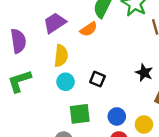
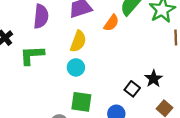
orange semicircle: (89, 29) -> (111, 23), turned -36
black square: (97, 79) -> (132, 89), moved

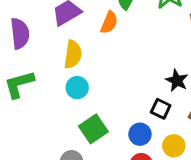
black square: (132, 89) -> (161, 109), moved
green square: (81, 102) -> (93, 129), turned -30

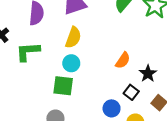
orange semicircle: (109, 22) -> (123, 60), moved
green square: (93, 129) -> (63, 86), moved, turned 30

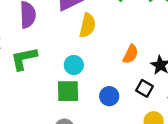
yellow semicircle: (73, 38) -> (88, 25), moved
blue circle: (112, 108) -> (109, 96), moved

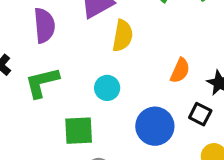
green square: (68, 91) -> (79, 131), moved
blue circle: (109, 96) -> (155, 126), size x1.5

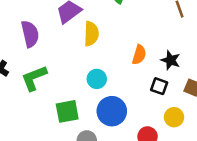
cyan circle: (107, 88) -> (97, 79), moved
blue circle: (155, 126) -> (112, 111), moved

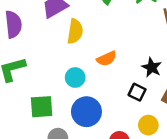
orange semicircle: (139, 55) -> (107, 59), moved, turned 42

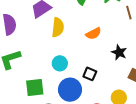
orange semicircle: (107, 59) -> (93, 34), moved
black square: (137, 92) -> (90, 74), moved

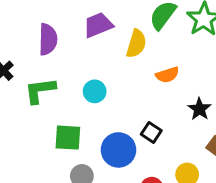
yellow semicircle: (58, 27) -> (136, 44), moved
cyan circle: (60, 63) -> (95, 91), moved

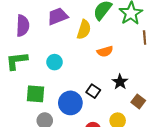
black star: (199, 109) -> (120, 82), moved

